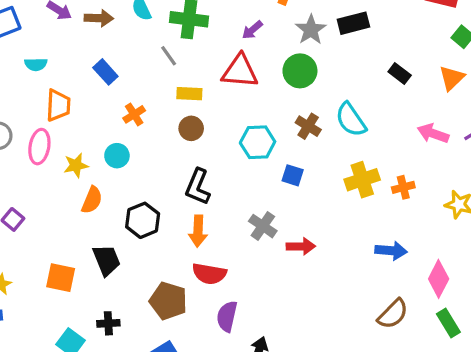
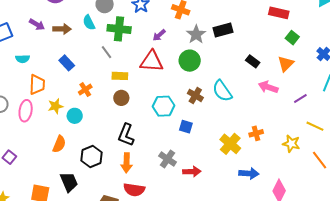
pink arrow: (433, 133) -> (268, 87), moved
yellow star: (76, 165) -> (55, 106), moved
yellow cross: (362, 180) -> (230, 144), moved, turned -30

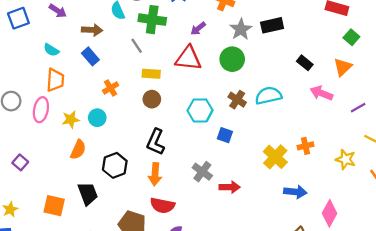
brown arrow: (62, 29) -> (92, 30), moved
cyan semicircle: (23, 59) -> (51, 50), moved, turned 32
cyan semicircle: (222, 91) -> (268, 96), turned 110
yellow star: (55, 106) -> (71, 119), moved

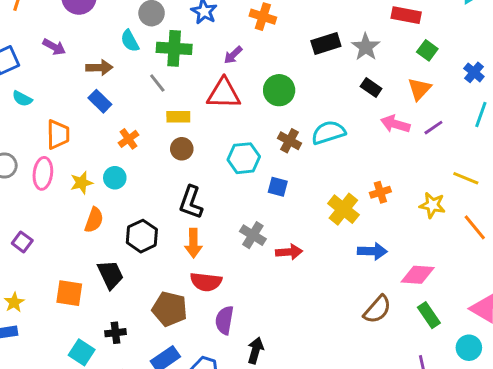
gray star: (241, 29) -> (366, 47), moved
cyan semicircle: (51, 50) -> (22, 99), moved
purple line: (358, 108) -> (433, 128), moved
pink diamond: (330, 213) -> (418, 275), turned 70

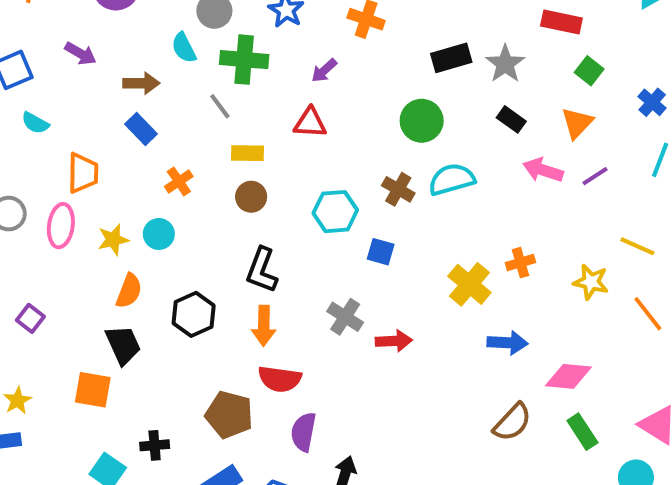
green circle: (279, 90) -> (422, 121), moved
red triangle: (224, 94) -> (310, 123), size x0.7
black trapezoid: (110, 275) -> (123, 345), moved

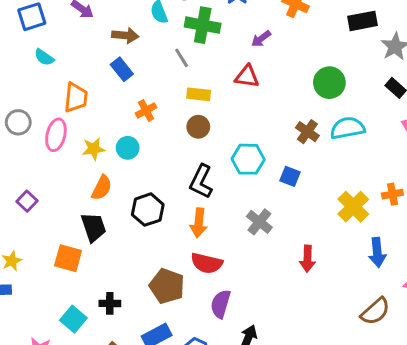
black rectangle: (451, 58) -> (363, 21), moved
cyan hexagon: (335, 212) -> (248, 159), moved
red arrow: (394, 341) -> (307, 259), moved, turned 90
blue arrow: (507, 343) -> (377, 252), turned 76

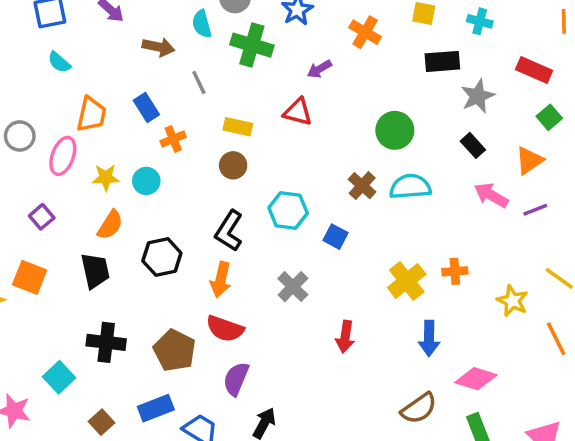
gray line: (182, 58) -> (199, 83), moved
blue rectangle: (122, 69) -> (146, 108), moved
purple square: (27, 201) -> (42, 217), moved
orange square: (68, 258) -> (30, 277), moved
black cross: (110, 303) -> (106, 342), moved, size x1.5

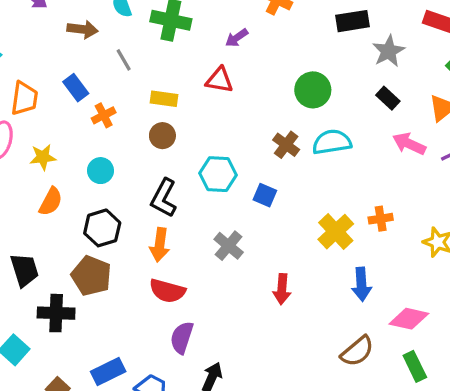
cyan circle: (146, 181) -> (101, 171), moved
black trapezoid: (95, 271) -> (25, 270), moved
brown pentagon: (175, 350) -> (91, 276), moved

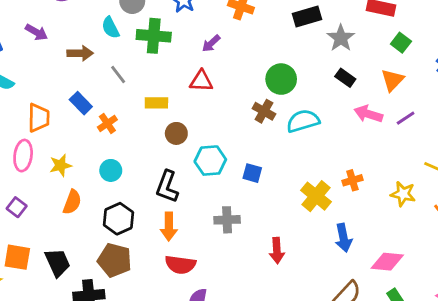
brown circle: (162, 136) -> (176, 133), moved
brown cross: (286, 145) -> (264, 111), moved
gray cross: (229, 246) -> (227, 220), turned -35

